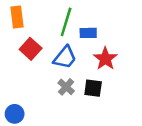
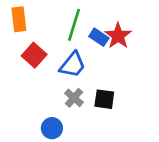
blue rectangle: (88, 33) -> (99, 37), turned 35
red star: (105, 59) -> (118, 36), moved
blue circle: (15, 114) -> (52, 128), moved

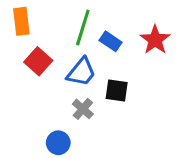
red star: (118, 36) -> (155, 40), moved
black square: (104, 99) -> (117, 90), moved

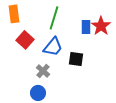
blue rectangle: (111, 41) -> (86, 27), moved, turned 56
gray cross: (83, 109) -> (43, 71), moved

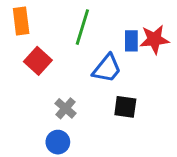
red star: (101, 26) -> (154, 39), turned 30
blue trapezoid: (53, 47) -> (107, 68), moved
black square: (76, 59) -> (125, 107), moved

